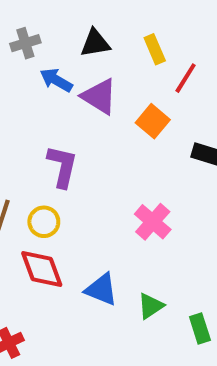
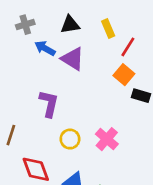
orange square: (153, 121) -> (124, 75), moved
yellow circle: (44, 222) -> (70, 139), moved

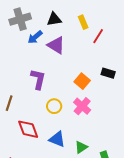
gray cross: (25, 25) -> (20, 19), size x1.5
blue arrow: (45, 48) -> (35, 37), turned -70
orange square: (124, 75) -> (82, 81), moved

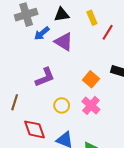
purple L-shape: (38, 79) -> (45, 77), turned 55

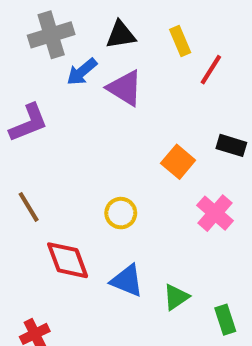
purple L-shape: (45, 77) -> (29, 123), moved
brown line: (15, 102) -> (29, 207), turned -49
pink cross: (91, 105) -> (215, 213), moved

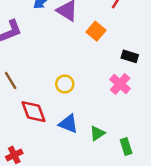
black rectangle: (231, 145) -> (130, 56), moved
orange square: (178, 162) -> (96, 31), moved

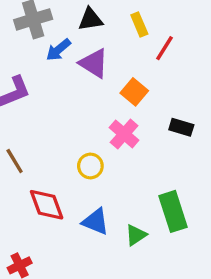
pink cross: (120, 84) -> (124, 134), moved
green rectangle: (126, 147) -> (173, 211), moved, size x1.6

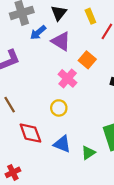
black triangle: (90, 19) -> (59, 13), turned -42
pink cross: (124, 134) -> (68, 78), moved

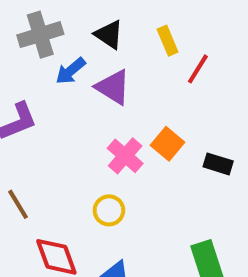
black triangle: (59, 13) -> (109, 35), turned -35
orange square: (87, 60) -> (168, 144), moved

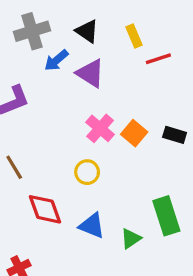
red line: (198, 69) -> (158, 59), turned 40
orange square: (168, 144) -> (134, 133), moved

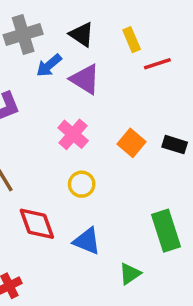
pink cross: (100, 128) -> (73, 134), moved
green triangle: (131, 238) -> (130, 274), moved

